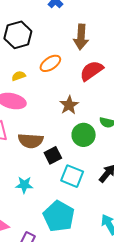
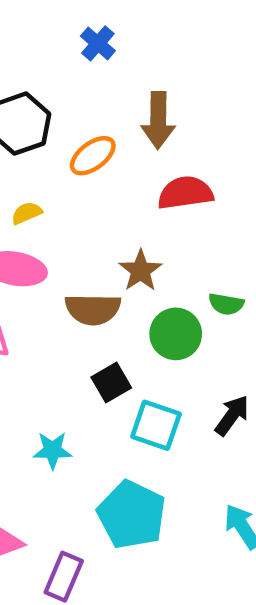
orange ellipse: (50, 63) -> (93, 156), moved
red semicircle: (92, 71) -> (185, 193), turned 30
brown semicircle: (31, 141) -> (93, 309), moved

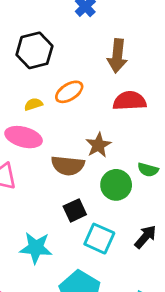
orange ellipse: (93, 156) -> (69, 92), moved
cyan star: (52, 450) -> (36, 248), size x1.4

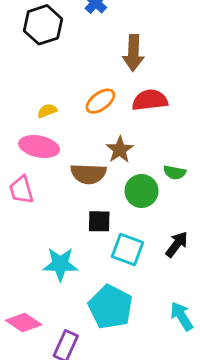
black hexagon: (34, 50) -> (43, 25), moved
orange ellipse: (69, 92) -> (100, 101), moved
black square: (75, 210) -> (99, 221), turned 30

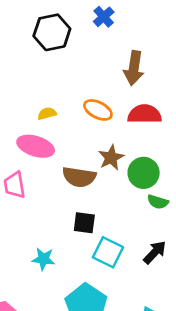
orange ellipse: (100, 101) -> (98, 110), turned 56
green semicircle: (175, 172) -> (158, 202), moved
green circle: (142, 191) -> (144, 173), moved
cyan star: (60, 264) -> (43, 259), size x0.7

